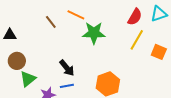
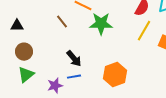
brown line: (51, 22) -> (62, 22), moved
green triangle: (28, 79) -> (26, 75), moved

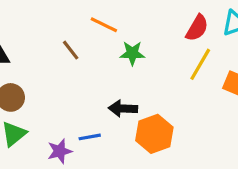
green star: (101, 24) -> (132, 53), size x0.7
black arrow: (74, 59) -> (123, 109), moved, turned 132

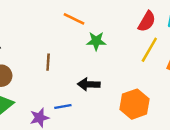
brown line: (71, 50) -> (48, 62), moved, turned 42
orange hexagon: (154, 134) -> (134, 104), moved

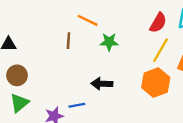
brown line: (48, 62) -> (68, 41), moved
orange hexagon: (134, 104) -> (156, 83), moved

